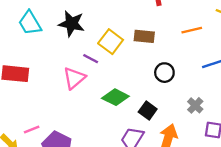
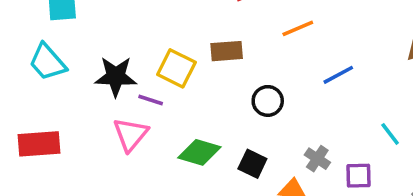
black star: (72, 24) -> (116, 77), moved
gray cross: (195, 105) -> (317, 159), moved

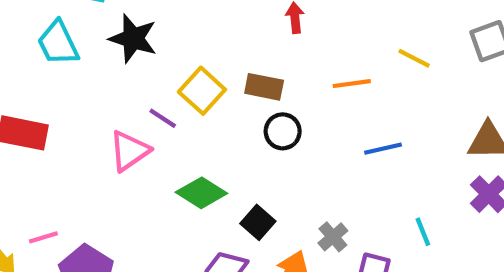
black star: (116, 77) -> (133, 38), moved
black circle: (268, 101) -> (283, 131), moved

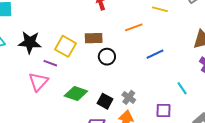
black star: (133, 38) -> (30, 42), moved
gray cross: (333, 237) -> (129, 97), moved

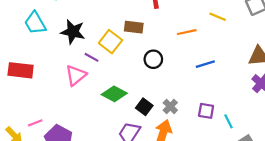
brown rectangle: (94, 38) -> (134, 27), moved
cyan line: (182, 88) -> (228, 121), moved
purple square: (164, 111) -> (206, 111), moved

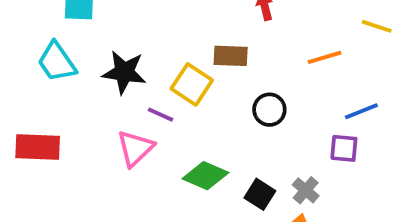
purple square: (206, 111) -> (344, 148), moved

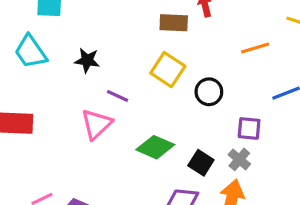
brown rectangle: (231, 56) -> (174, 23), moved
black star: (124, 72) -> (87, 60), size x0.7
yellow square: (192, 84) -> (168, 70), moved
purple square: (344, 148) -> (249, 128), moved

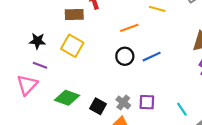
black star: (87, 60) -> (37, 41), moved
black circle: (209, 92) -> (125, 56), moved
purple square: (249, 128) -> (147, 102), moved

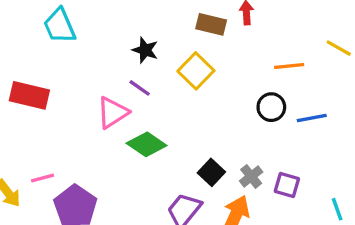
green diamond: (67, 98) -> (147, 144), moved

